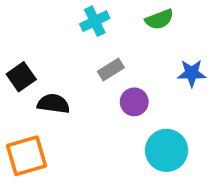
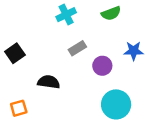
purple circle: (134, 102) -> (102, 66), moved
black semicircle: (53, 104) -> (49, 82), moved
orange square: (27, 156) -> (19, 108), size x0.6

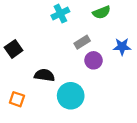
gray rectangle: (77, 48) -> (82, 42), moved
cyan circle: (116, 104) -> (71, 96), moved
orange square: (19, 108) -> (17, 99), turned 35

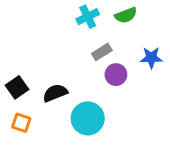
cyan cross: (60, 14) -> (88, 17), moved
black square: (14, 49) -> (17, 87), moved
black semicircle: (44, 75) -> (55, 93), turned -30

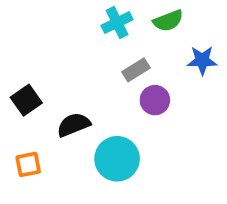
blue star: (151, 58) -> (202, 60), moved
black square: (17, 87) -> (26, 100), moved
orange square: (21, 123) -> (28, 164), turned -30

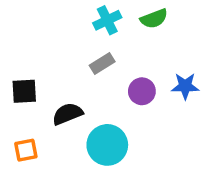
blue star: (202, 60) -> (185, 86), moved
gray rectangle: (136, 70) -> (102, 64), moved
black square: (26, 100) -> (24, 91), turned 32

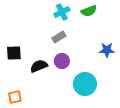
purple circle: (142, 91) -> (62, 61), moved
cyan circle: (107, 145) -> (85, 84), moved
orange square: (26, 150) -> (15, 97), moved

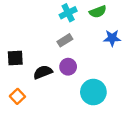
blue star: (107, 50) -> (112, 38), moved
orange square: (15, 97) -> (17, 96), moved, turned -32

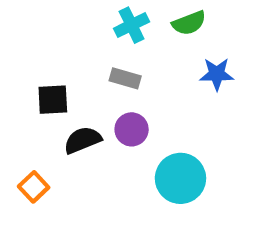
gray rectangle: (65, 40) -> (125, 78), turned 48
black square: (15, 58) -> (53, 100), moved

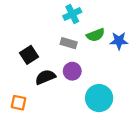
green semicircle: (189, 23) -> (96, 35), moved
black square: (53, 100) -> (29, 55), turned -30
orange square: (34, 187) -> (19, 103), turned -35

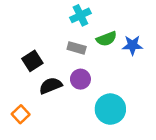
orange square: (19, 103) -> (21, 114), turned 35

